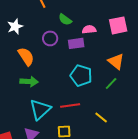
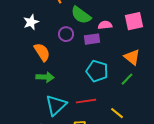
green semicircle: (65, 19) -> (81, 15), size x1.5

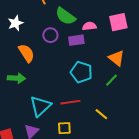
green arrow: (45, 77) -> (16, 78), moved

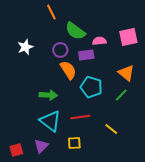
white star: (15, 23) -> (25, 47), moved
orange semicircle: (26, 53) -> (68, 70), moved
green arrow: (16, 78) -> (48, 95), moved
cyan triangle: (40, 106) -> (50, 121), turned -40

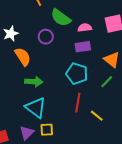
purple rectangle: (86, 55) -> (83, 47), moved
orange semicircle: (68, 70) -> (23, 57), moved
red line: (80, 117) -> (78, 103), moved, turned -72
yellow square: (74, 143) -> (47, 130), moved

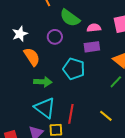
cyan pentagon: (77, 74) -> (74, 69), moved
red line: (78, 103) -> (71, 114), moved

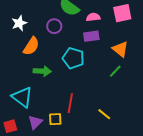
orange semicircle: (32, 57) -> (31, 46), turned 66
cyan triangle: (45, 108) -> (22, 97), moved
yellow line: (106, 116) -> (104, 114), moved

